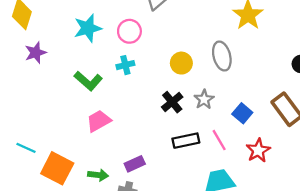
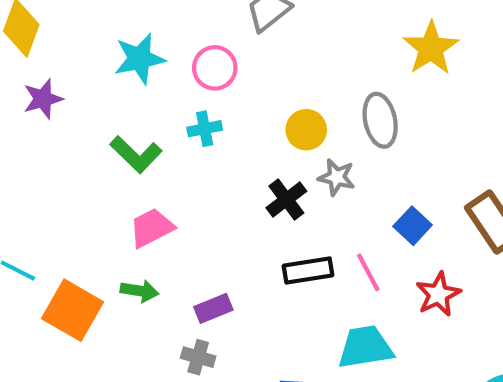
gray star: (204, 99) -> (337, 177), moved, turned -30
green arrow: (98, 175) -> (140, 291), moved

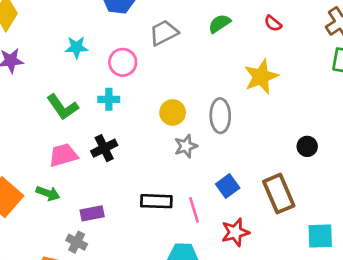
cyan star: (139, 59) -> (77, 47), size x0.7
gray star: (337, 177) -> (186, 146), turned 30
black cross: (286, 200) -> (104, 148), moved

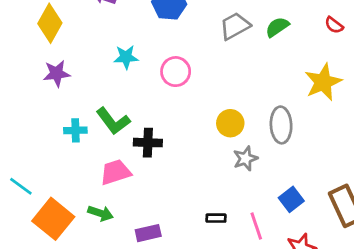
gray trapezoid: (164, 33) -> (235, 26), moved
cyan cross: (109, 99) -> (75, 130), moved
black cross: (104, 148) -> (148, 143), moved, turned 30
black rectangle: (156, 201) -> (216, 218), size x0.6

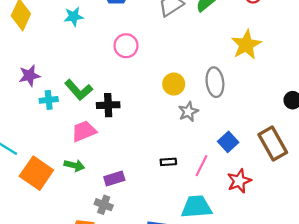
cyan star: (126, 57) -> (74, 17), moved
purple star: (57, 73) -> (29, 76), moved
pink line: (256, 226) -> (201, 166), turned 50

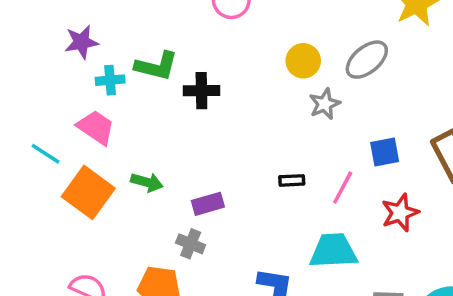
gray ellipse: (215, 82) -> (367, 60), turned 56
green L-shape: (79, 90) -> (156, 66), turned -36
pink trapezoid: (84, 131) -> (96, 127), moved, turned 55
blue square: (228, 142) -> (385, 152), turned 30

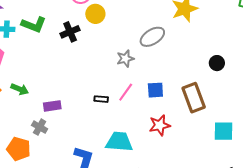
yellow circle: (303, 61) -> (95, 14), moved
black cross: (201, 91) -> (70, 32), moved, turned -30
pink line: (343, 188) -> (126, 92), moved

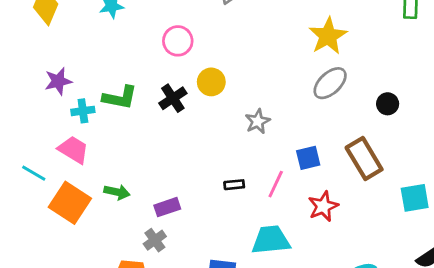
yellow circle: (95, 14) -> (211, 82), moved
gray ellipse: (152, 37) -> (330, 83), moved
pink line: (126, 92) -> (276, 184), moved
gray cross: (40, 127) -> (155, 240), turned 35

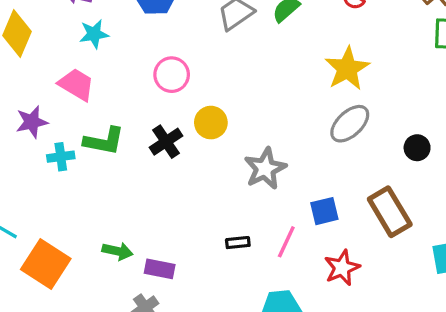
gray star: (258, 121) -> (265, 169), size x1.4
pink trapezoid: (73, 150) -> (76, 84), moved
green arrow: (117, 192) -> (118, 251), moved
purple rectangle: (167, 207) -> (160, 269), turned 30

